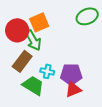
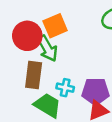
brown rectangle: (22, 61) -> (34, 75), turned -30

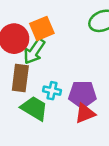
green arrow: (47, 48) -> (34, 51), turned 64

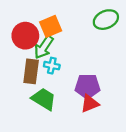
cyan cross: (52, 91) -> (52, 66), moved

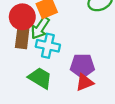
cyan cross: (52, 66) -> (48, 46), size x1.5
brown rectangle: (31, 71) -> (22, 37), moved

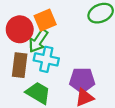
brown rectangle: (22, 37) -> (20, 65), moved

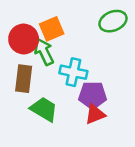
green arrow: (38, 41) -> (44, 52), turned 120
cyan cross: (46, 59) -> (73, 72), moved

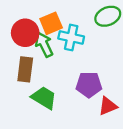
cyan cross: (73, 72) -> (71, 37), moved
red triangle: (95, 114) -> (108, 106), moved

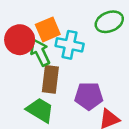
brown rectangle: (25, 69) -> (50, 79), moved

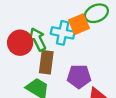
orange square: (48, 29) -> (79, 24), moved
red circle: (20, 40) -> (20, 43), moved

